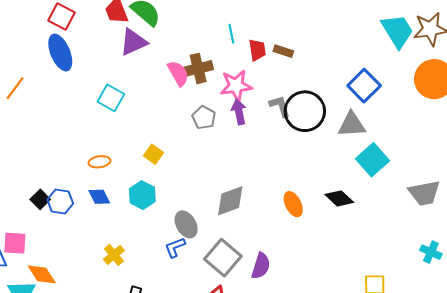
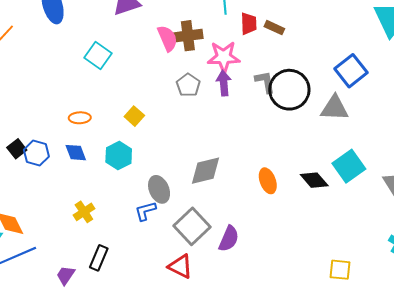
cyan square: (373, 160) -> (349, 166), moved

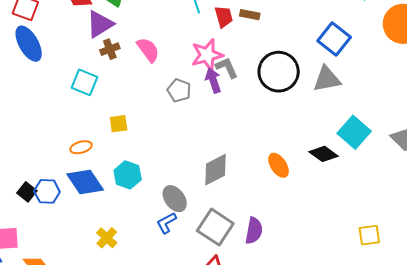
brown cross: (188, 36) -> (110, 49), moved, size x0.7
gray L-shape: (265, 82) -> (227, 68), moved
yellow square: (134, 116) -> (119, 124), moved, turned -36
blue diamond: (76, 153) -> (85, 182), size x1.6

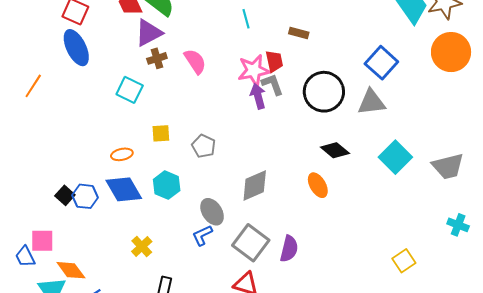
red trapezoid: (224, 17) -> (274, 61), moved
gray pentagon: (179, 90) -> (204, 146), moved
black diamond: (323, 154) -> (335, 150), moved
yellow square: (369, 235) -> (404, 261), turned -30

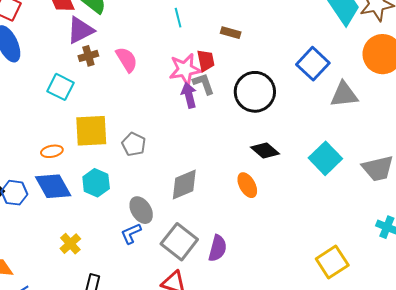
gray triangle: (372, 102) -> (344, 95), moved
yellow square: (161, 133) -> (91, 131), size x1.8
yellow square: (404, 261) -> (332, 262), size x1.4

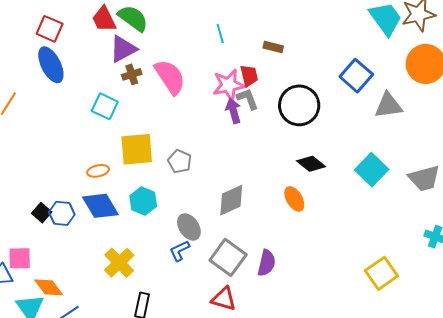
pink semicircle: (127, 59) -> (170, 77), size x1.4
yellow cross: (70, 244) -> (119, 263), size x1.4

